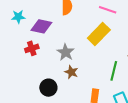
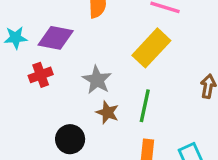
cyan star: (18, 17) -> (16, 38), moved
green line: (114, 71) -> (145, 106), moved

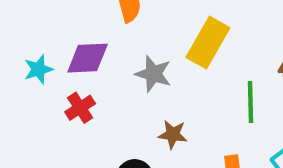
gray star: (97, 80) -> (153, 74), moved
green line: (145, 106) -> (250, 102), moved

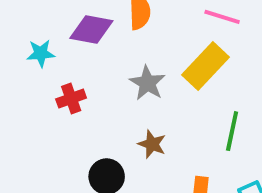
purple diamond: (88, 58) -> (91, 30), moved

